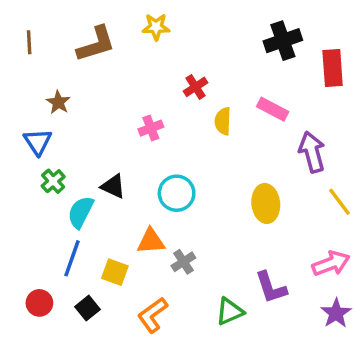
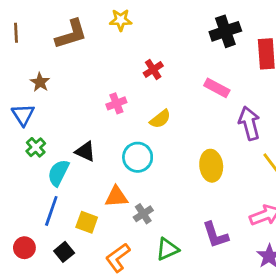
yellow semicircle: (223, 121) -> (160, 119), moved, turned -130
green triangle: (230, 311) -> (167, 249), moved

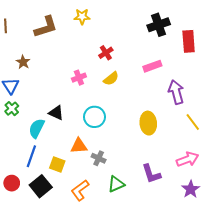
pink rectangle: (217, 88) -> (152, 66), turned -48
yellow semicircle: (160, 119) -> (111, 79), moved
green cross: (36, 147) -> (12, 109), moved
gray cross: (143, 214) -> (99, 158), turned -32
black square: (64, 252) -> (41, 186), size x1.5

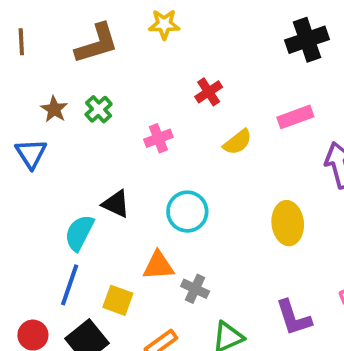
yellow semicircle: (111, 79) -> (238, 142), moved
green cross: (12, 109) -> (99, 109), moved

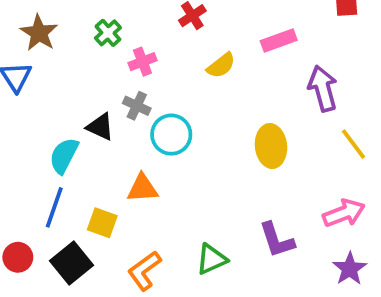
brown star: (54, 109) -> (39, 33), size x1.4
green cross: (99, 109) -> (108, 33), moved
gray cross: (195, 289) -> (137, 106), moved

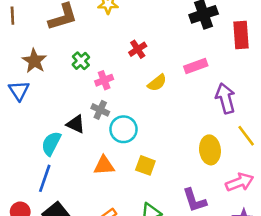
yellow ellipse: (271, 146) -> (210, 150), moved
yellow square: (102, 223) -> (145, 165), moved

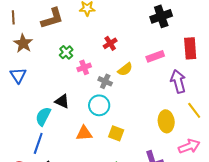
red rectangle: (241, 35) -> (190, 48), moved
brown star: (34, 61) -> (23, 43), moved
gray cross: (100, 110) -> (105, 81), moved

